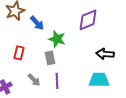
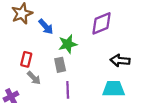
green star: (57, 39) -> (68, 44), turned -30
gray arrow: (34, 80) -> (34, 78), moved

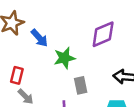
gray rectangle: (60, 65) -> (81, 85), moved

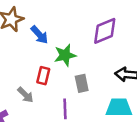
red rectangle: (17, 75) -> (43, 76), moved

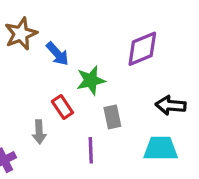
red rectangle: (43, 76) -> (62, 107), turned -48
gray arrow: (25, 95) -> (39, 132), turned 42

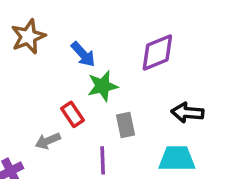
blue arrow: (57, 54) -> (83, 54), moved
gray arrow: (39, 132) -> (48, 141), turned 70

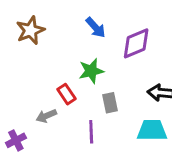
blue arrow: (83, 54) -> (96, 28), moved

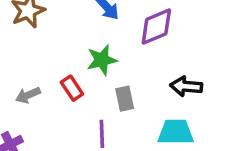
gray arrow: (46, 116) -> (28, 95), moved

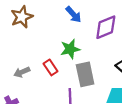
gray rectangle: (125, 99) -> (85, 74), size x1.5

